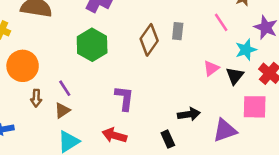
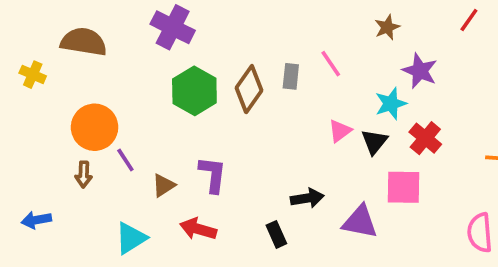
pink line: (221, 22) -> (331, 64), moved
green hexagon: (92, 45) -> (194, 91), moved
orange circle: (23, 66) -> (95, 127), moved
brown triangle: (62, 111) -> (164, 185), moved
purple triangle: (225, 130) -> (360, 222), turned 30

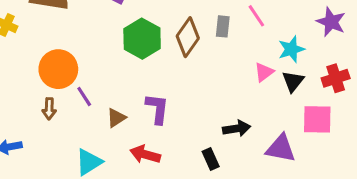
cyan star: (391, 104) -> (291, 49), moved
red cross: (425, 138) -> (336, 78), turned 32

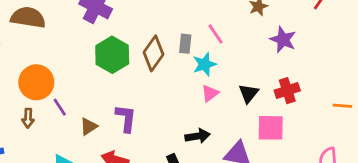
cyan star: (291, 49) -> (205, 64), moved
pink triangle: (264, 72) -> (210, 93), moved

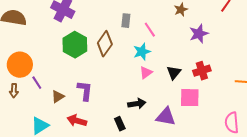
purple star: (283, 40) -> (199, 34), turned 30
gray rectangle: (185, 44) -> (126, 21), moved

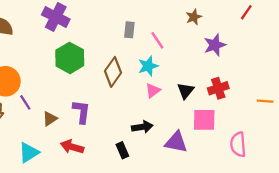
brown diamond: (105, 44) -> (113, 72), moved
pink semicircle: (232, 123) -> (238, 144), moved

